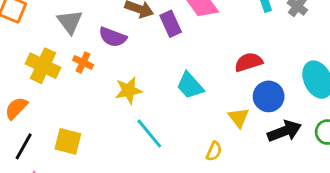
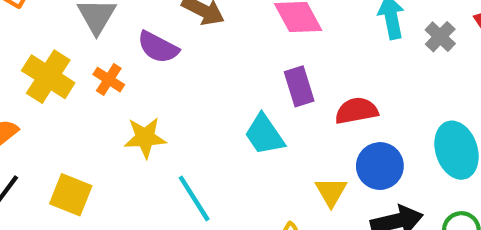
purple rectangle: (171, 24) -> (299, 86), moved
yellow star: (129, 90) -> (145, 138), moved

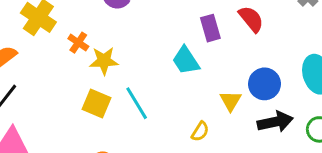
orange cross: (109, 80) -> (78, 43), moved
red semicircle: (357, 111) -> (251, 19), moved, turned 60
yellow square: (71, 195) -> (96, 103), moved

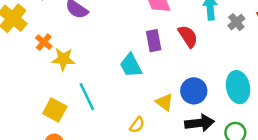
yellow triangle: (231, 101) -> (164, 102), turned -30
yellow square: (96, 103) -> (55, 110), moved

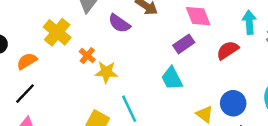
red semicircle: (188, 36) -> (228, 50), turned -90
purple rectangle: (154, 41) -> (184, 44), moved, turned 66

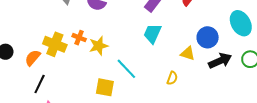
yellow cross: (57, 32) -> (55, 44), moved
cyan trapezoid: (172, 78) -> (152, 34), turned 70

